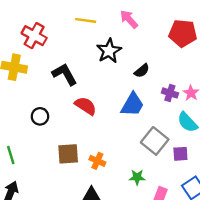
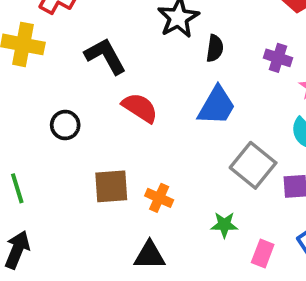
black semicircle: (142, 71) -> (215, 48), moved, turned -42
purple cross: (170, 93) -> (278, 58), moved

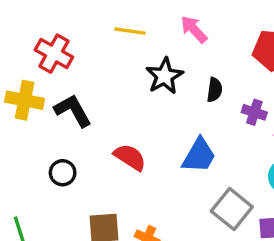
black semicircle: (215, 48) -> (215, 90), moved
black L-shape: (105, 56) -> (73, 111), moved

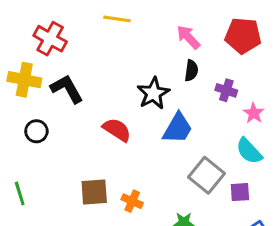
pink arrow: (194, 29) -> (188, 37), moved
black star: (164, 76) -> (153, 93), moved
black circle: (63, 173) -> (36, 131), moved

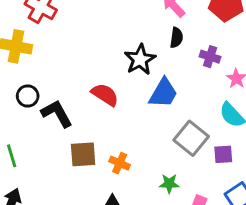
black L-shape: (67, 89) -> (57, 114), moved

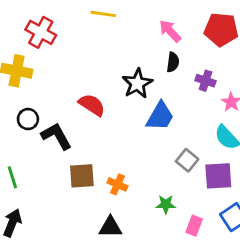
red semicircle: (105, 95) -> (92, 105), moved
gray square: (191, 138) -> (187, 160), size x0.7
purple square: (223, 154) -> (218, 176), size x1.5

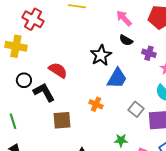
black semicircle: (173, 62) -> (126, 40), turned 112
red semicircle: (92, 105) -> (58, 70), moved
orange cross: (117, 184) -> (96, 104), moved

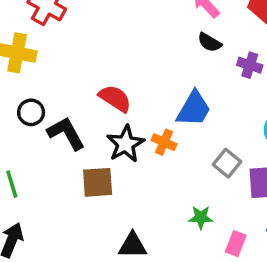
black star: (101, 55) -> (126, 144), moved
red semicircle: (58, 70) -> (115, 98), moved
orange cross: (96, 104) -> (164, 142), moved

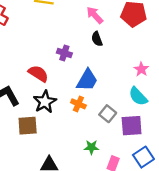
black semicircle: (210, 42) -> (97, 39), turned 40
purple cross: (250, 65) -> (64, 53), moved
orange cross: (164, 142) -> (78, 104), moved

